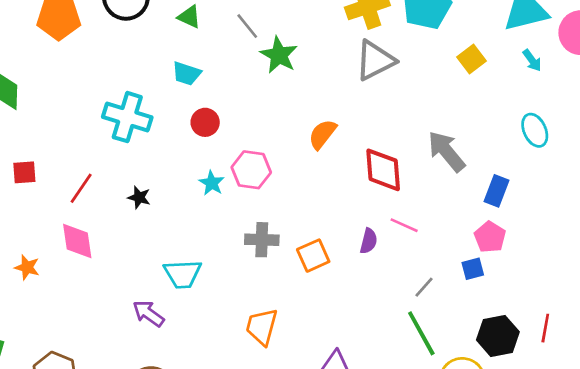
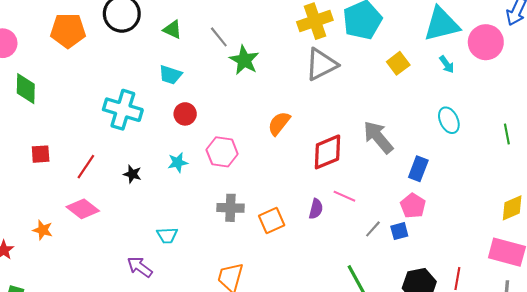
red diamond: (383, 170) -> (328, 152), turned 72
cyan star: (212, 183) -> (178, 162), moved, turned 30
pink diamond: (77, 241) -> (83, 209), turned -44
cyan trapezoid: (183, 274) -> (167, 235), size x0.7
gray line: (424, 287) -> (373, 229), moved

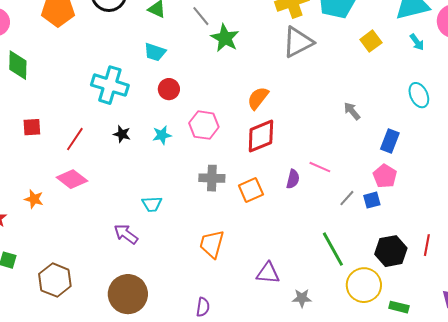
gray arrow: (378, 137) -> (352, 111), size x0.6
red diamond: (328, 152) -> (261, 136), moved
black star: (132, 174) -> (122, 134), moved

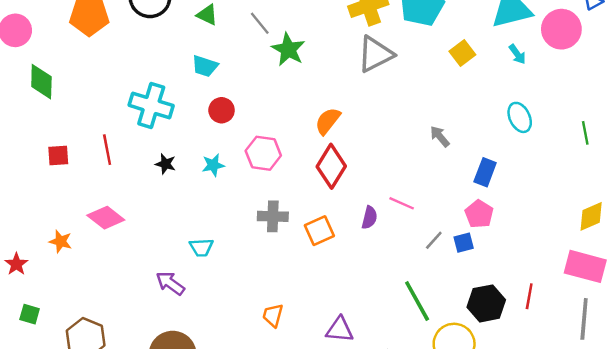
red diamond: (261, 136) -> (331, 166), turned -36
red line: (75, 139) -> (107, 150), moved, turned -45
orange trapezoid: (212, 244) -> (273, 315), moved, size x0.7

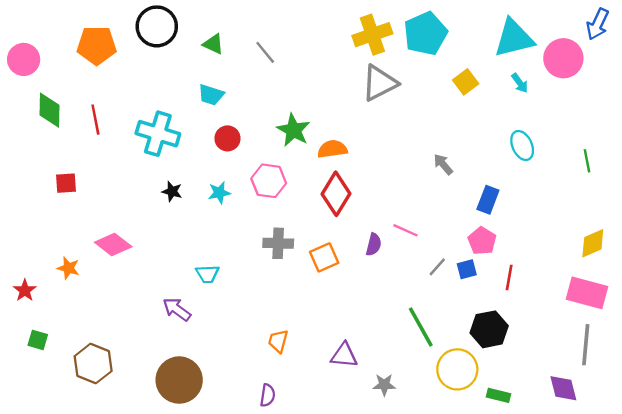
green star: (288, 49) -> (293, 130), moved
orange semicircle: (328, 121) -> (332, 149), turned 44
red line: (107, 150) -> (95, 120), moved
red line: (529, 296) -> (509, 277), moved

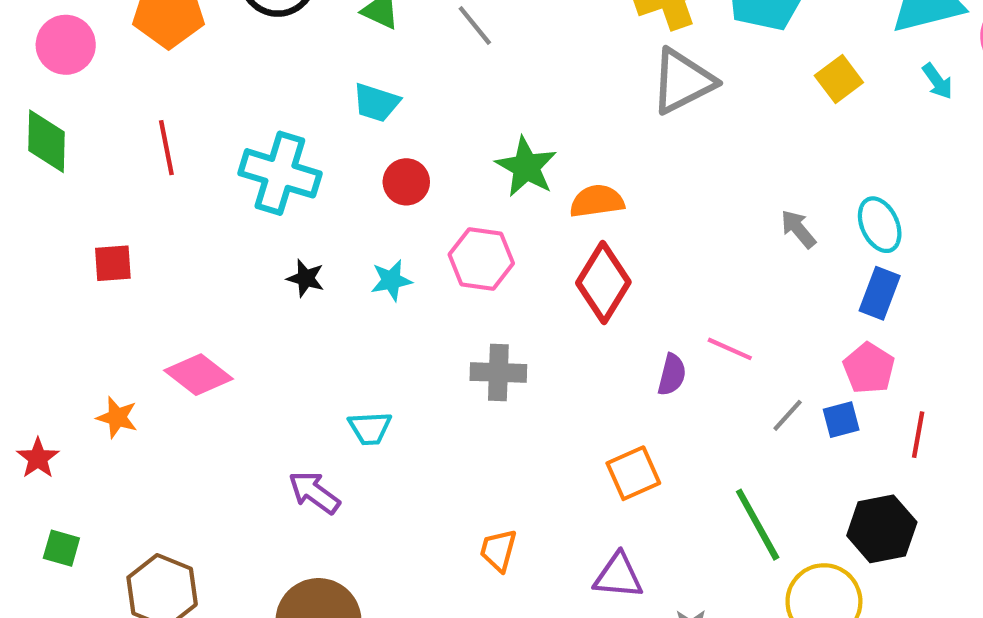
pink circle: (24, 59) -> (66, 45), moved
green diamond: (50, 110) -> (46, 141), moved
cyan ellipse: (522, 145) -> (880, 225), moved
orange square: (324, 257) -> (633, 473), moved

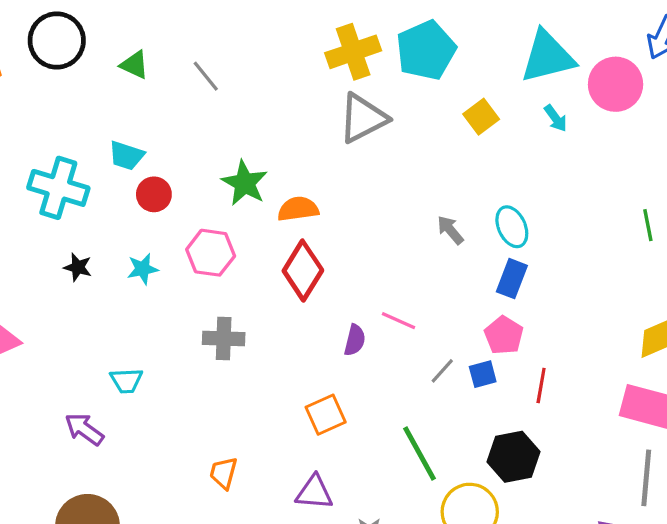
cyan trapezoid: (376, 103) -> (126, 155), moved

